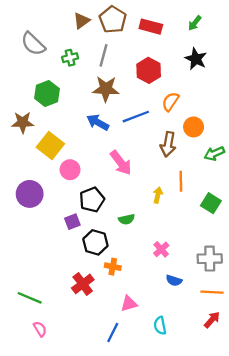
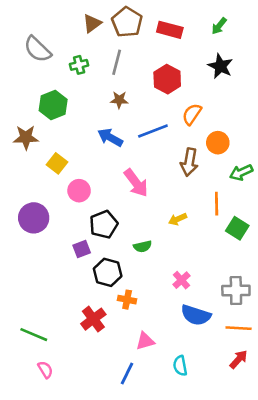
brown star: (106, 89) -> (119, 100), size x0.6
yellow square: (50, 145) -> (57, 163), size x0.7
orange line: (181, 181) -> (217, 204), moved
yellow arrow: (158, 195) -> (178, 219), turned -126
blue semicircle: (174, 281) -> (196, 315), size x1.6

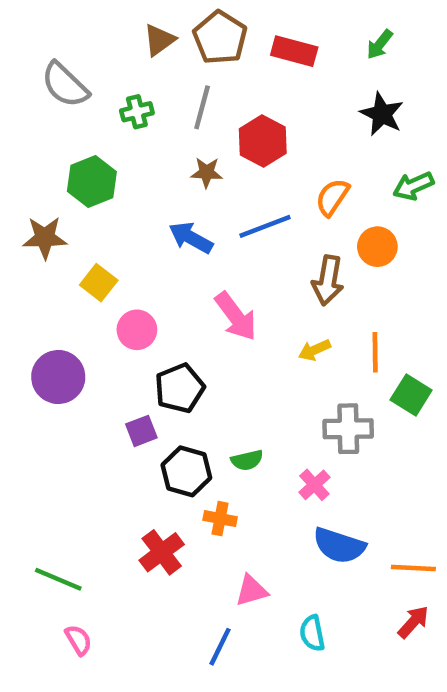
red hexagon: (167, 79) -> (263, 141), moved
green arrow: (241, 172) -> (413, 186), moved
yellow arrow: (178, 219) -> (314, 350), moved
green semicircle: (143, 246) -> (247, 460), moved
gray cross: (236, 291) -> (348, 429), moved

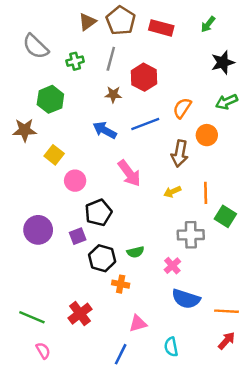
black star: (382, 114) -> (223, 62), moved, turned 30
purple circle: (58, 377) -> (38, 230), moved
red cross: (162, 552) -> (80, 314), moved

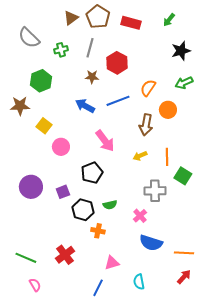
black pentagon: (98, 213) -> (92, 173), moved

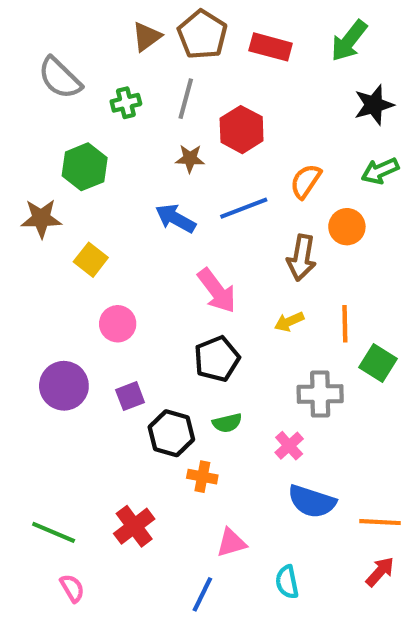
green arrow: (169, 20) -> (349, 41), size x1.5
pink circle: (61, 147) -> (118, 324), moved
black pentagon: (92, 173) -> (217, 359), moved

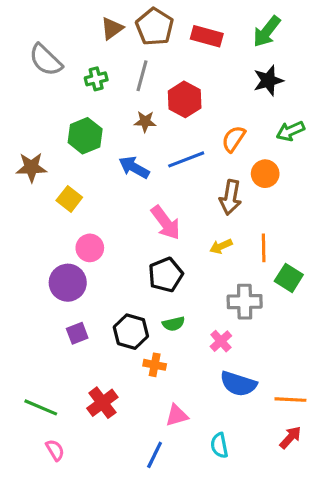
black star: (374, 105) -> (268, 80), moved
green hexagon: (85, 167) -> (85, 136), moved
purple circle: (64, 386) -> (68, 283), moved
purple square: (130, 396) -> (77, 333), moved

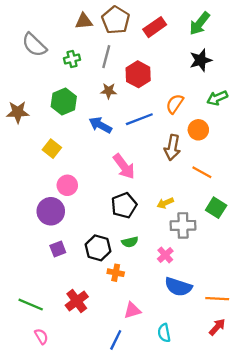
brown triangle: (112, 28) -> (84, 21), turned 30
red rectangle: (207, 36) -> (155, 27), turned -50
brown star: (31, 167) -> (18, 112), moved
yellow arrow: (221, 246) -> (165, 203), moved
orange line: (264, 248) -> (202, 172), moved, turned -60

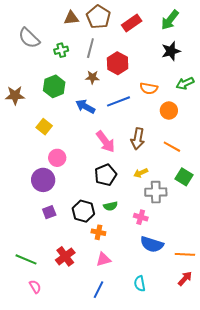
orange semicircle: (175, 104) -> (149, 88), turned -114
brown arrow: (172, 148) -> (138, 139), moved
pink cross: (165, 255) -> (141, 217), turned -32
pink triangle: (132, 310) -> (103, 259), moved

